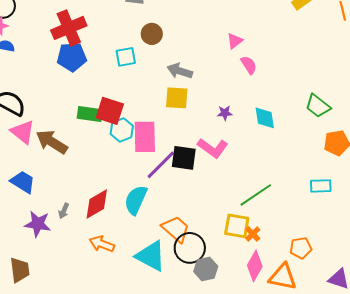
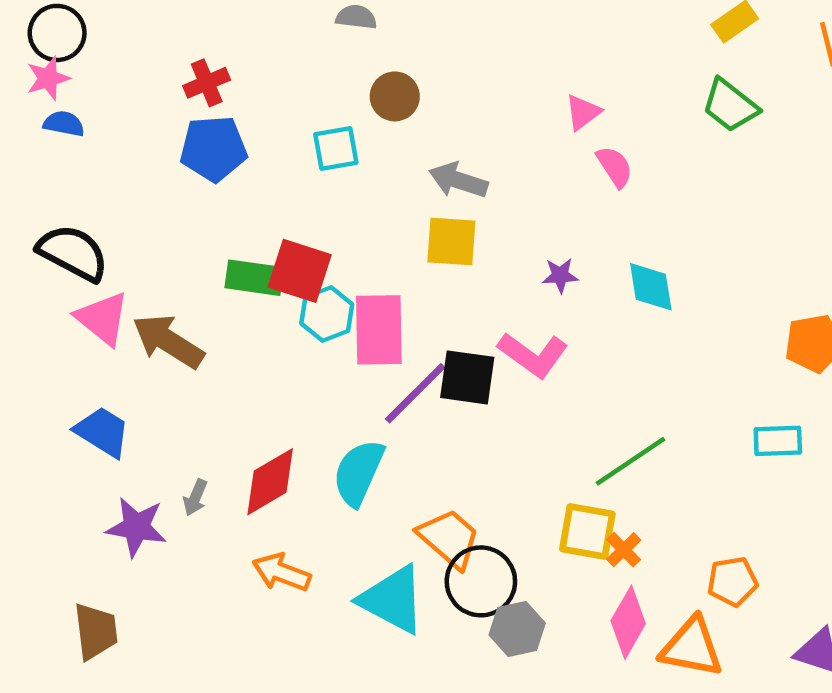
red cross: (69, 28) -> (207, 83), size x0.6
green trapezoid: (318, 106) -> (730, 105), moved

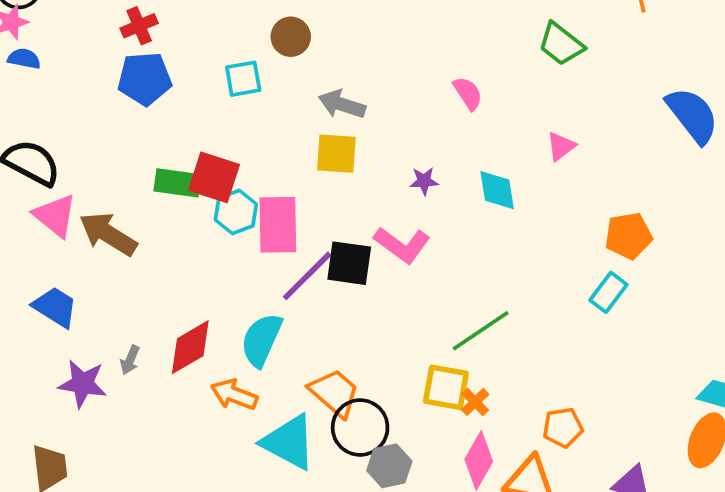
pink triangle: (583, 112) -> (561, 146), moved
cyan rectangle: (778, 441) -> (608, 292), moved, turned -51
orange arrow: (281, 572) -> (234, 395), moved

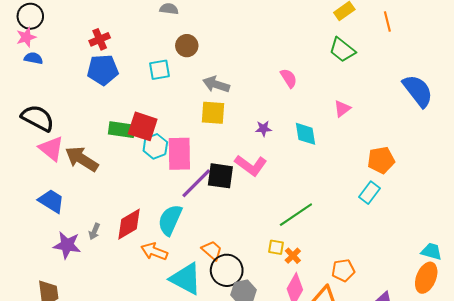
yellow square: (446, 387) -> (276, 247), size x0.6
orange trapezoid: (335, 393) -> (212, 250), size x0.7

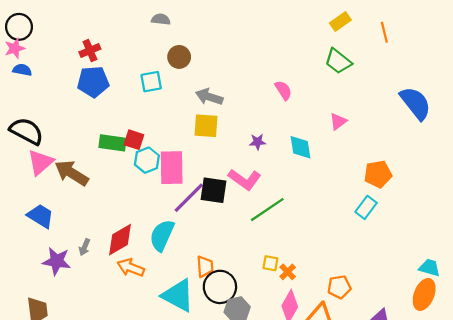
red square: (143, 126) -> (134, 140), size x0.7
pink triangle: (51, 149) -> (40, 162), turned 40
green line: (296, 215) -> (267, 210), moved
orange trapezoid: (212, 250) -> (205, 267), turned 45
orange arrow: (154, 251) -> (131, 268), moved

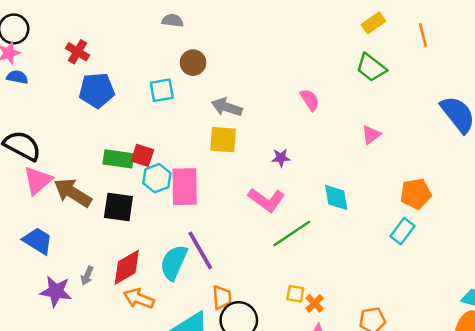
red cross: (90, 51) -> (77, 52), moved, turned -36
cyan diamond: (301, 147) -> (336, 197), moved
black square: (213, 190) -> (118, 207), moved
purple line: (189, 198) -> (200, 250), moved, turned -75

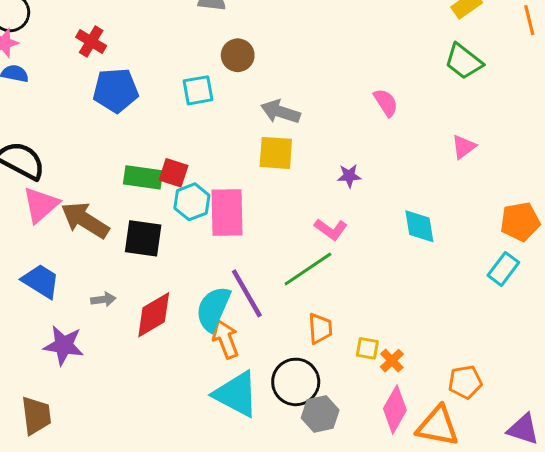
pink L-shape: (266, 200) -> (331, 229), size x0.7
green line: (292, 234) -> (308, 269), moved
gray arrow: (87, 276) -> (103, 299), moved, turned -120
orange trapezoid: (222, 297) -> (320, 328), moved
orange arrow: (139, 299) -> (225, 339), moved, turned 48

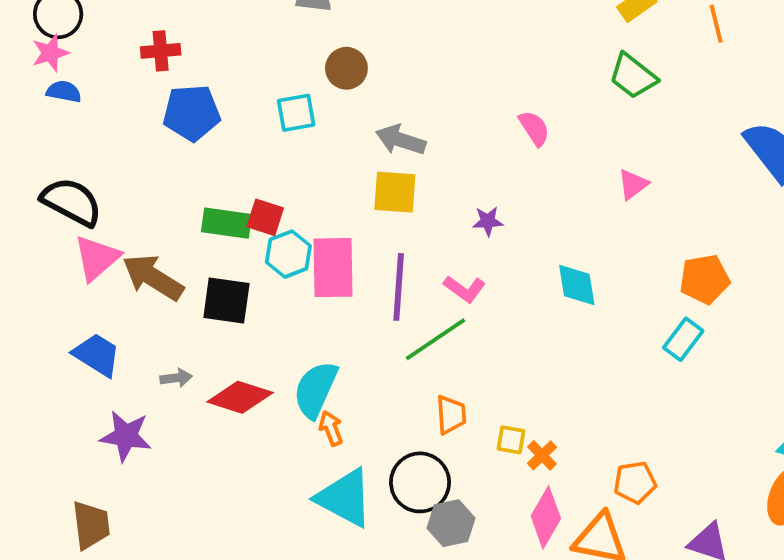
red cross: (91, 41) -> (161, 51), turned -36
purple line: (247, 293) -> (399, 287), moved, turned 34
red diamond: (154, 315) -> (240, 397), turned 48
orange arrow: (225, 339) -> (331, 428), size x0.7

